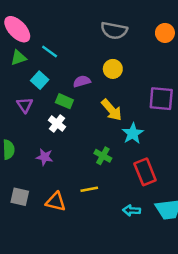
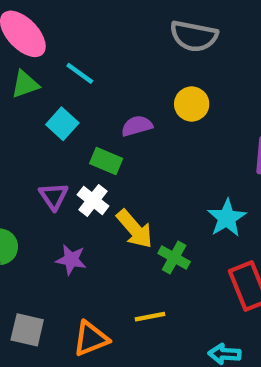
purple triangle: (25, 105) -> (54, 196), moved
yellow arrow: (112, 110) -> (135, 229), moved
orange triangle: (56, 202) -> (91, 339), turned -35

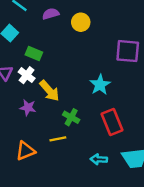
purple semicircle: (137, 126) -> (51, 14), moved
green cross: (174, 257) -> (71, 117), moved
purple star: (71, 260) -> (28, 108), moved

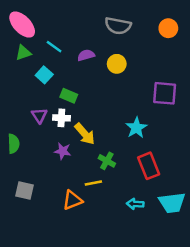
white cross: (27, 75) -> (61, 118), turned -35
orange triangle: (25, 151) -> (72, 200), moved

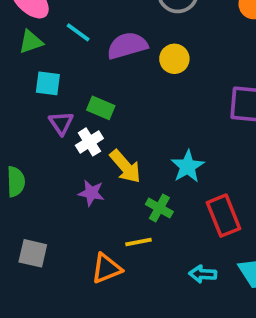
purple semicircle: (86, 55) -> (127, 46), size x1.5
cyan square: (44, 75) -> (48, 83), moved, turned -35
purple triangle: (39, 115) -> (61, 123), moved
white cross: (61, 118) -> (89, 142), turned -35
cyan star: (136, 128) -> (188, 166), moved

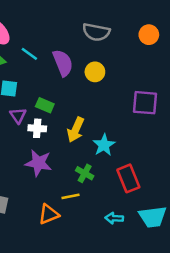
purple semicircle: (127, 46) -> (63, 63), turned 84
white cross: (89, 142) -> (37, 128), turned 36
yellow arrow: (125, 166) -> (76, 130), moved, turned 65
purple star: (91, 193) -> (38, 163), size x1.5

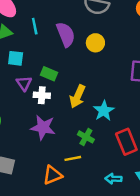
cyan line: (29, 54) -> (35, 26), turned 42

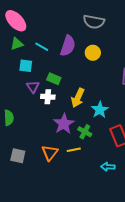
cyan line: (35, 26) -> (42, 47), moved, turned -48
purple semicircle: (66, 34) -> (68, 46), turned 40
purple star: (43, 127) -> (64, 124), moved, turned 30
orange triangle: (53, 175) -> (50, 153), moved, turned -30

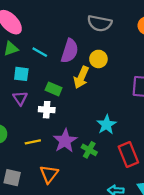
purple triangle: (33, 87) -> (20, 98), moved
yellow arrow: (78, 98) -> (81, 77), moved
yellow line: (74, 150) -> (33, 142), moved

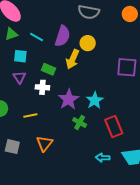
purple star: (65, 141) -> (69, 99), moved

